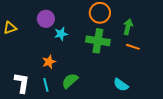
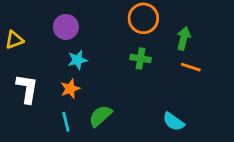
cyan star: (61, 34) -> (77, 60), moved
green cross: (98, 41) -> (141, 59), size x0.6
white L-shape: (22, 83) -> (27, 89), moved

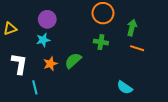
cyan star: (77, 60) -> (43, 40), moved
green semicircle: (100, 116) -> (73, 61), moved
cyan line: (66, 122) -> (35, 87), moved

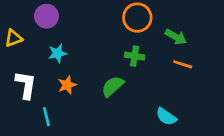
purple circle: (47, 19) -> (46, 16), moved
green arrow: (132, 28) -> (176, 37), turned 105
green semicircle: (73, 61) -> (113, 86), moved

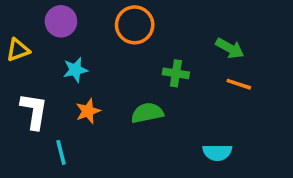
orange circle: (137, 18) -> (135, 25), moved
green semicircle: (113, 86) -> (147, 113), turned 30
cyan semicircle: (166, 117) -> (217, 152), turned -35

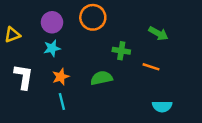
purple circle: (61, 21) -> (52, 22), moved
orange line: (239, 84) -> (151, 67), moved
cyan line: (61, 152) -> (62, 101), moved
cyan semicircle: (217, 152) -> (162, 106), moved

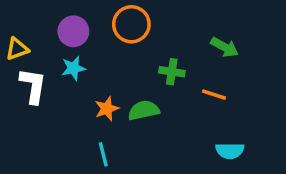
white L-shape: (24, 77) -> (33, 86), moved
orange star: (61, 77) -> (107, 109), moved
cyan line: (62, 101) -> (103, 154), moved

